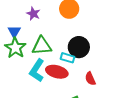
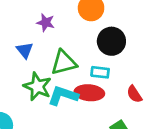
black circle: (79, 47) -> (111, 41), moved
green star: (15, 48) -> (37, 86), moved
cyan L-shape: (37, 70) -> (63, 96), turned 85

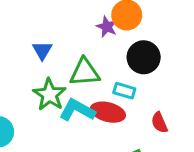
purple star: (46, 23) -> (107, 27), moved

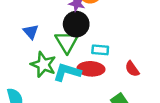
black circle: (144, 57) -> (76, 24), moved
green triangle: (85, 72) -> (67, 42), turned -45

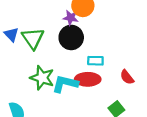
blue triangle: (31, 32) -> (11, 34), moved
green triangle: (67, 42) -> (33, 38), moved

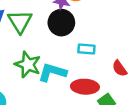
red ellipse: (88, 79) -> (85, 87), moved

